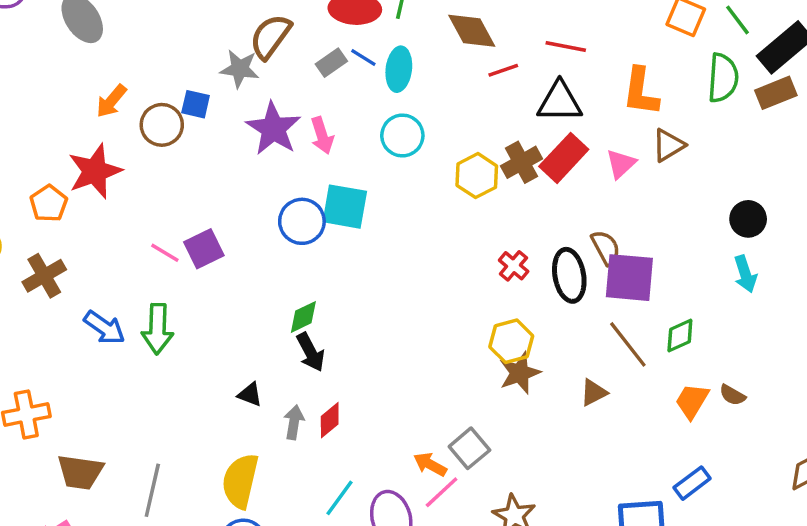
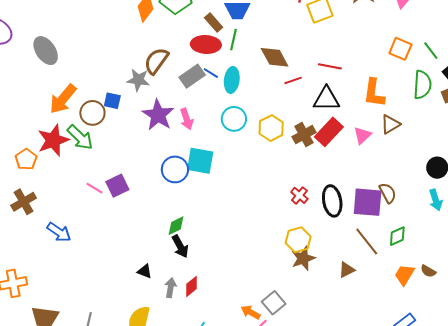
gray rectangle: (331, 63) -> (192, 76), size x1.4
orange arrow: (111, 101) -> (63, 99), size x1.5
yellow hexagon: (477, 176) -> (271, 128), moved
brown semicircle: (606, 248) -> (388, 193), moved
green arrow: (158, 329) -> (80, 137), moved, turned -48

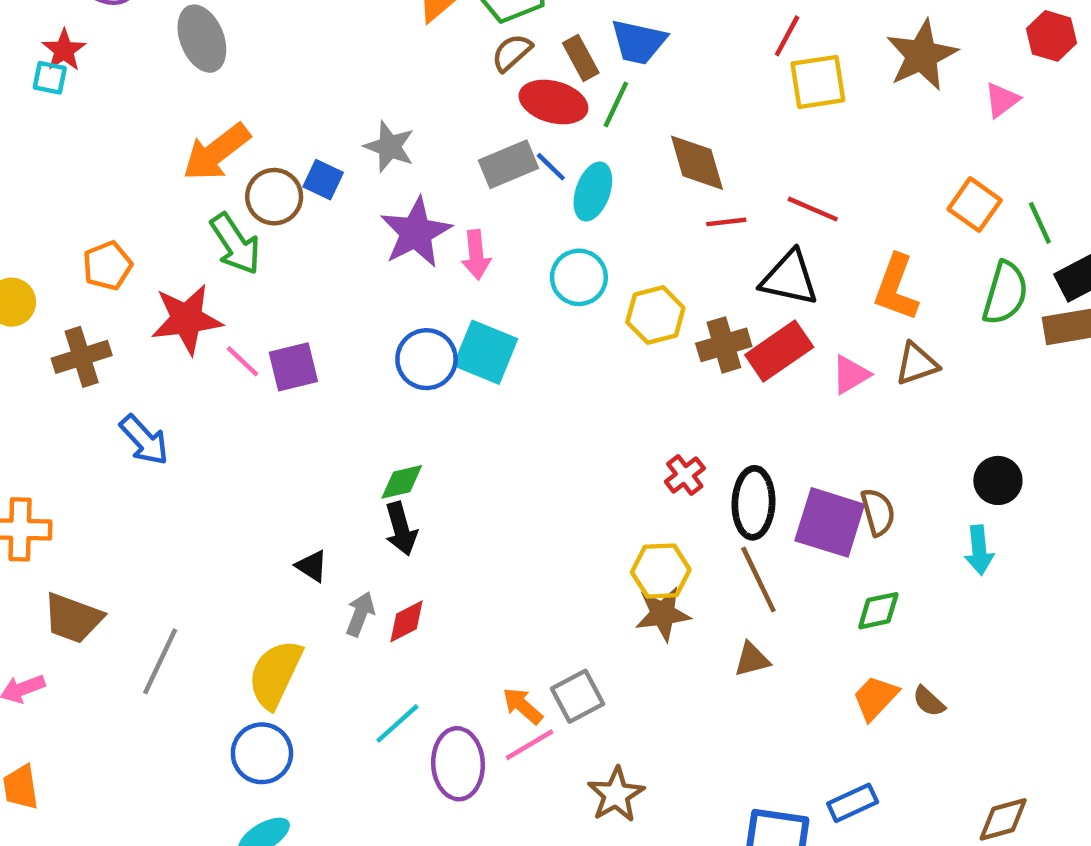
brown semicircle: (156, 61) -> (512, 53), moved, size x0.7
red star: (53, 140) -> (187, 319), moved
brown line: (367, 242) -> (758, 580), moved

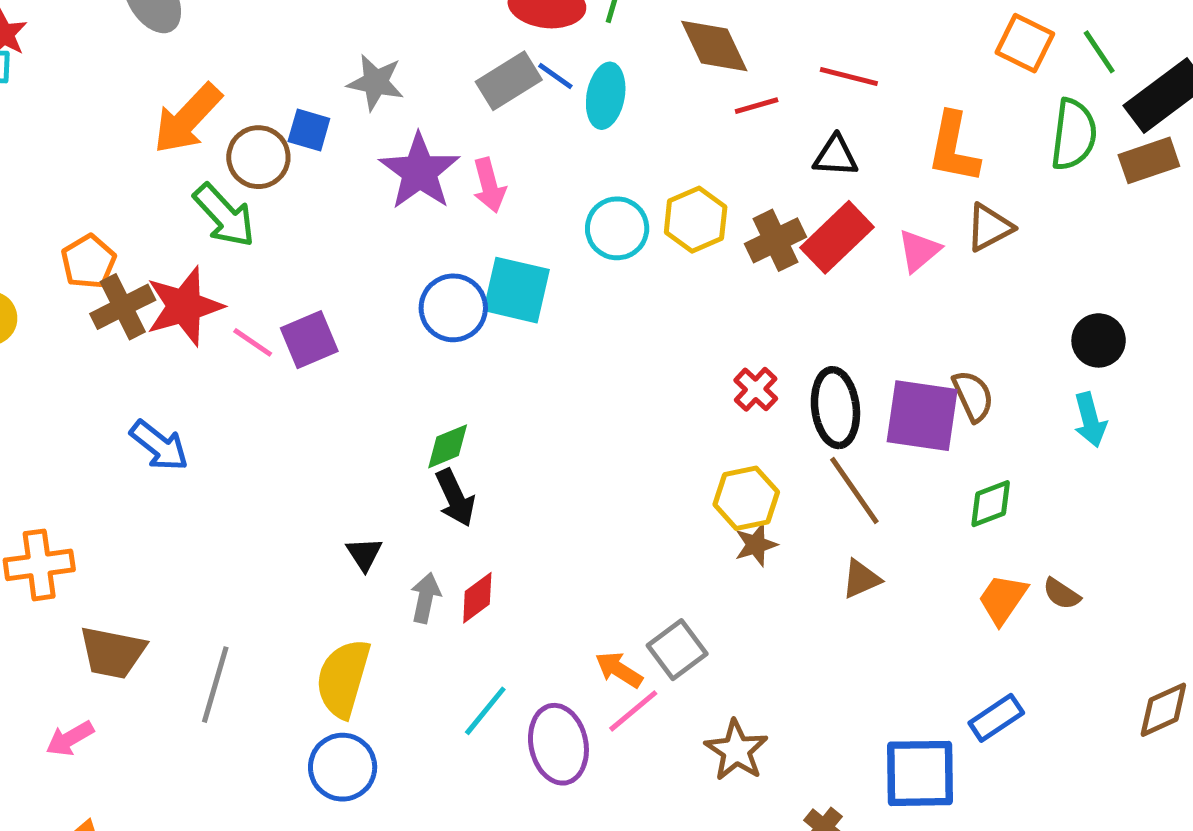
cyan circle: (579, 277) -> (617, 228), moved
black triangle: (789, 278) -> (835, 156), size x0.7
brown cross: (82, 357) -> (123, 307), moved
black triangle: (312, 566) -> (364, 554), turned 33
brown star: (663, 614) -> (756, 545), size x0.7

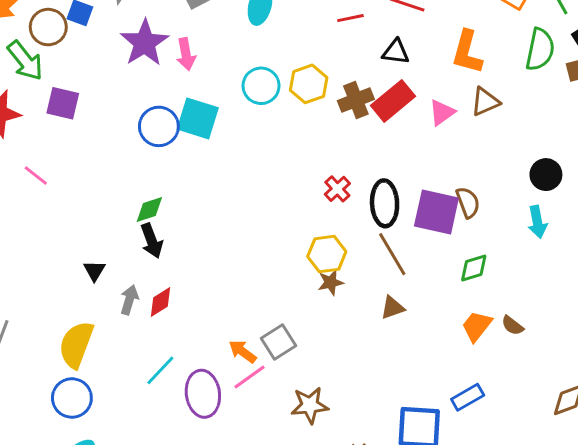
purple square: (309, 340) -> (63, 103), moved, turned 32
pink line: (253, 342) -> (36, 175), moved
brown star: (736, 750) -> (310, 405), turned 30

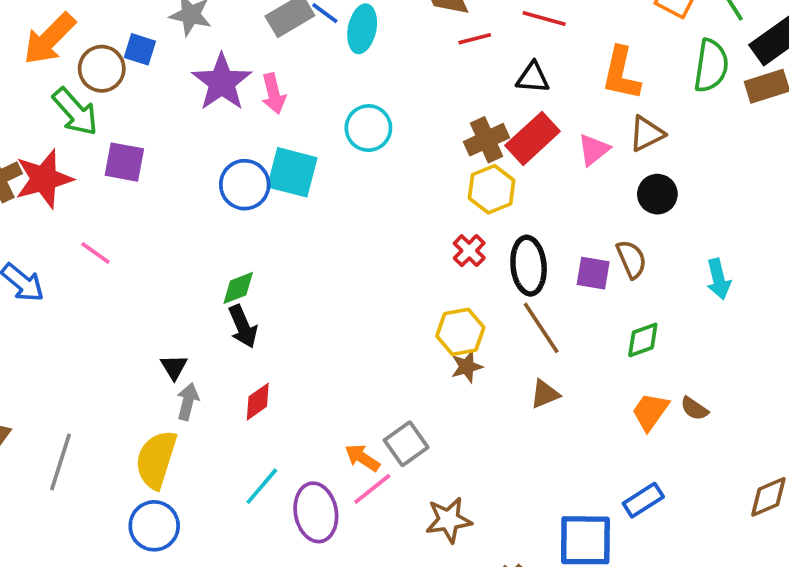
yellow hexagon: (309, 84) -> (492, 189), moved
black circle: (546, 175) -> (657, 194), moved
purple square: (436, 212) -> (593, 273), size x0.6
gray arrow: (129, 300) -> (188, 402), moved

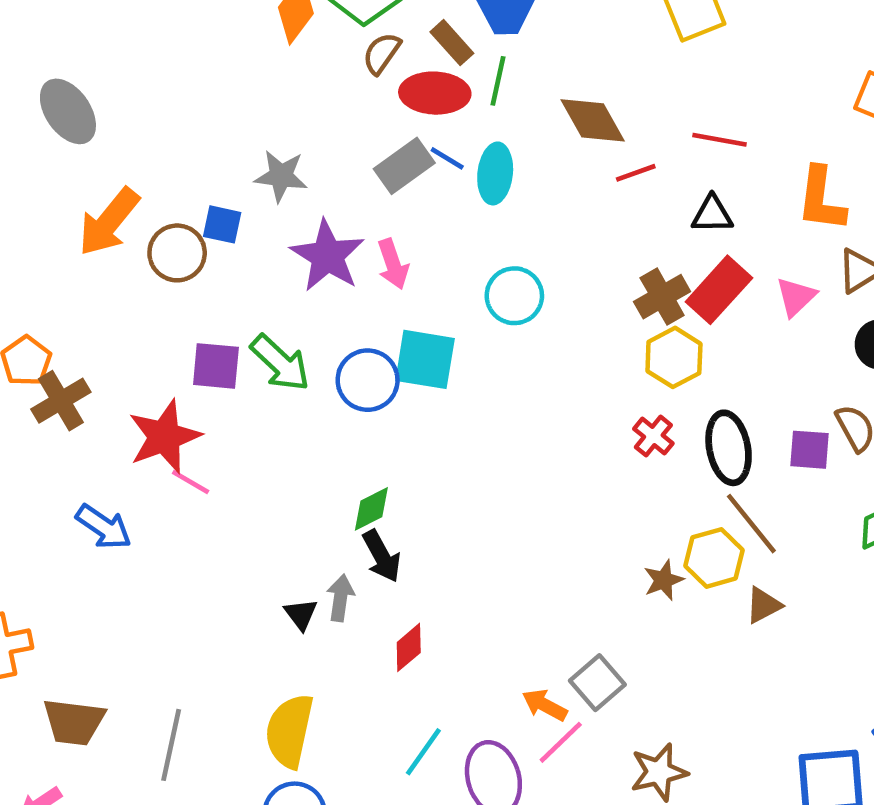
green arrow: (75, 112) -> (280, 363), moved
red star: (44, 179) -> (164, 437), moved
yellow hexagon: (460, 332) -> (714, 558), moved
gray arrow: (188, 402) -> (340, 598), moved

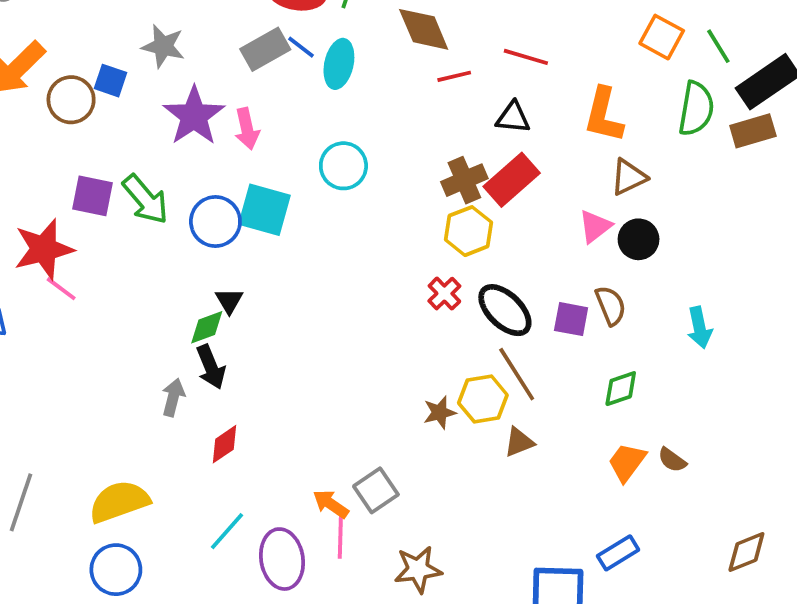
pink triangle: (796, 297) -> (595, 226), moved
black ellipse: (729, 448) -> (505, 310), turned -42
black triangle: (301, 614) -> (229, 301), moved
yellow semicircle: (289, 731) -> (119, 502), turned 52
pink line: (561, 742) -> (340, 536), turned -51

